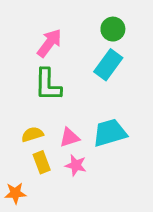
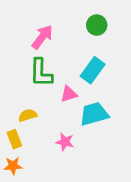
cyan rectangle: (108, 65) -> (93, 70), moved
pink triangle: (70, 137) -> (69, 94), moved
yellow rectangle: (42, 162) -> (14, 139), moved

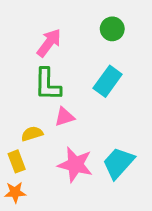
pink triangle: (69, 94) -> (64, 117), moved
cyan trapezoid: (94, 114) -> (118, 163), moved, turned -32
pink star: (65, 142) -> (75, 165), size x1.6

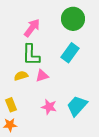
green circle: (112, 29) -> (73, 19), size x1.5
yellow semicircle: (32, 134) -> (21, 76), moved
pink star: (75, 165) -> (49, 107), size x0.7

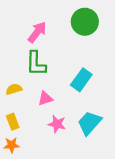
cyan rectangle: (70, 53) -> (81, 80), moved
yellow semicircle: (21, 76) -> (14, 89), moved
pink triangle: (42, 76) -> (45, 98), moved

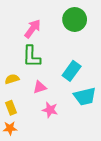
cyan trapezoid: (89, 123) -> (85, 96), moved, turned -145

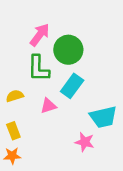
green circle: (75, 19) -> (68, 50), moved
cyan rectangle: (72, 71) -> (72, 86), moved
pink star: (50, 110) -> (85, 142), moved

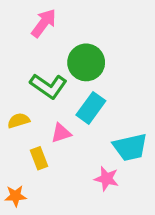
pink arrow: (40, 35) -> (44, 23), moved
green L-shape: (38, 68) -> (48, 86), turned -56
yellow rectangle: (13, 131) -> (39, 158), moved

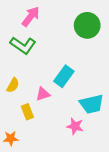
green circle: (86, 62) -> (87, 25), moved
green L-shape: (48, 86) -> (23, 45), moved
yellow semicircle: (19, 121) -> (13, 85), turned 136

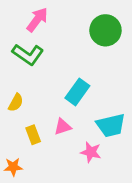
pink triangle: (43, 94) -> (63, 127), moved

